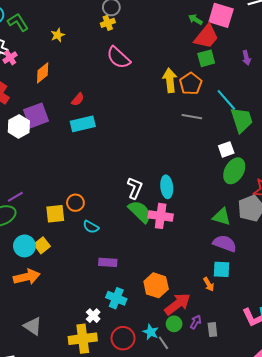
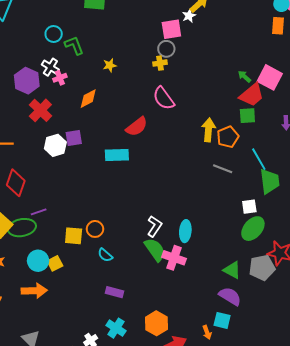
red semicircle: (78, 99) -> (137, 127), moved, size x1.6
purple square: (36, 115) -> (74, 138), size x0.7

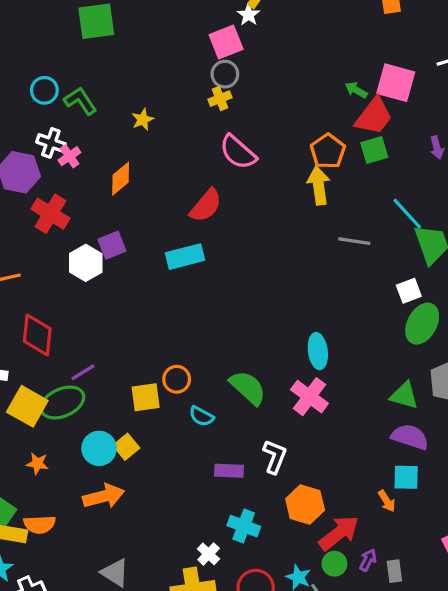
orange pentagon: (228, 137) -> (328, 151), moved
white L-shape: (155, 226) -> (275, 457), moved
green semicircle: (155, 250) -> (248, 388), moved
pink cross: (174, 258) -> (309, 397), turned 30

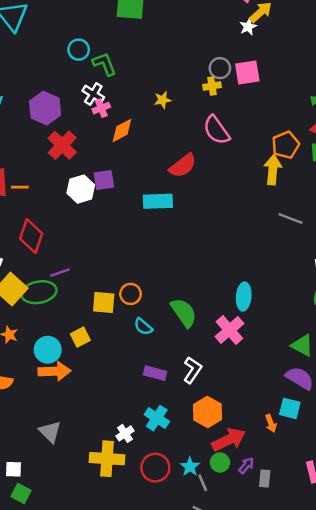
pink square: (226, 42) -> (247, 72), moved
yellow star: (143, 119) -> (163, 100), moved
white cross: (51, 143) -> (93, 94), moved
pink cross: (69, 156) -> (101, 108), moved
cyan circle: (99, 448) -> (48, 350), moved

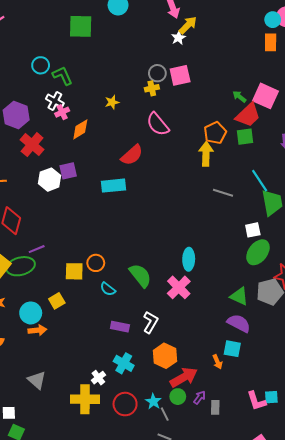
orange arrow: (54, 371) -> (37, 330), size x0.7

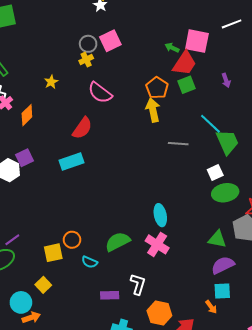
green ellipse: (258, 252) -> (225, 193), turned 55
green semicircle: (140, 275) -> (118, 242), turned -65
purple semicircle: (239, 323) -> (223, 265), turned -40

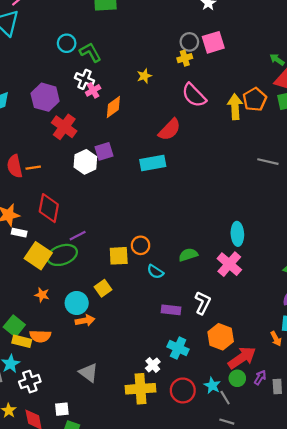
yellow arrow: (153, 110) -> (235, 107), moved
green semicircle: (118, 242) -> (188, 255), size x0.7

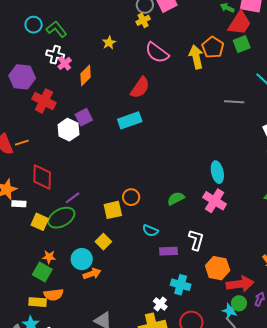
yellow square: (38, 256) -> (40, 222), size x0.7
cyan semicircle: (155, 272) -> (150, 231), moved
green square: (14, 326) -> (42, 272), moved
red arrow: (242, 358) -> (240, 284), turned 36
cyan star: (212, 385) -> (230, 311), moved

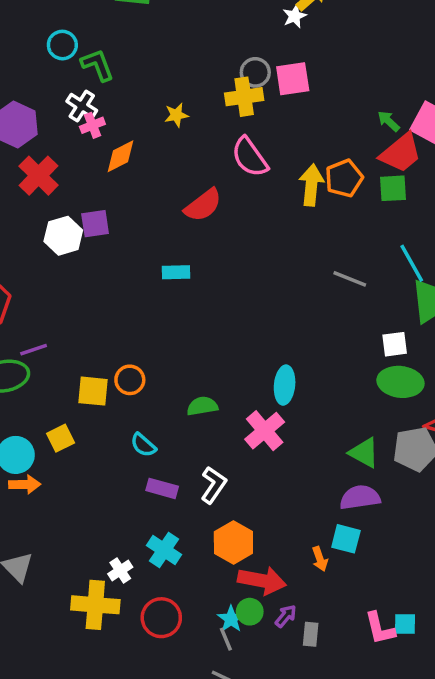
yellow cross: (143, 20) -> (244, 97), size x1.5
cyan rectangle: (130, 120) -> (176, 272), moved, size x0.7

